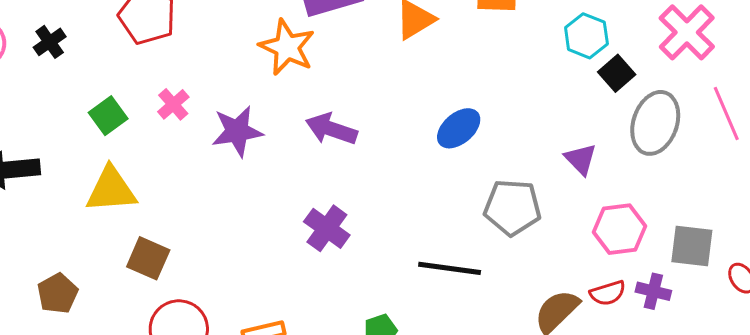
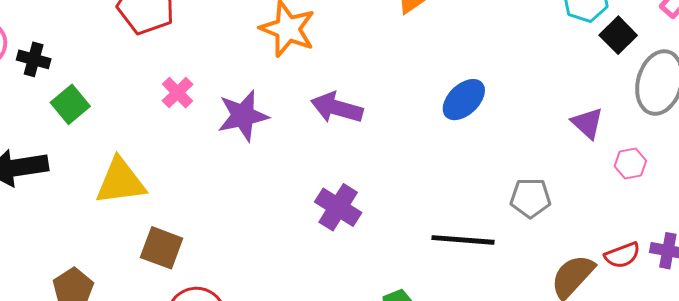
black cross: (50, 42) -> (34, 59), moved, turned -36
green square: (108, 116) -> (70, 104), moved
gray pentagon: (512, 207) -> (530, 198), moved, size x0.7
pink hexagon: (619, 229) -> (630, 164), moved, size x0.6

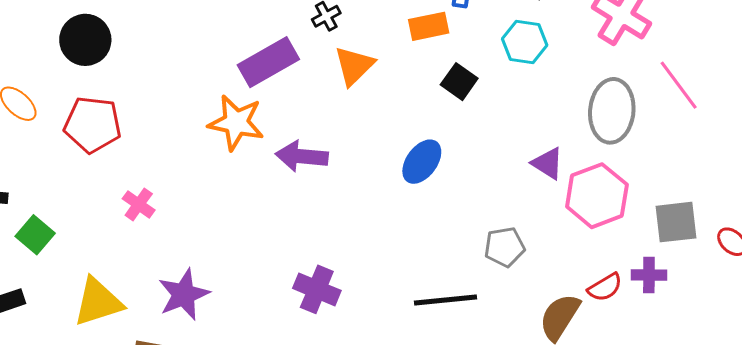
black square: (618, 35) -> (459, 82), moved
purple arrow: (337, 108) -> (302, 156), moved
purple star: (243, 116) -> (184, 294), moved
pink hexagon: (630, 164) -> (597, 196), size x2.0

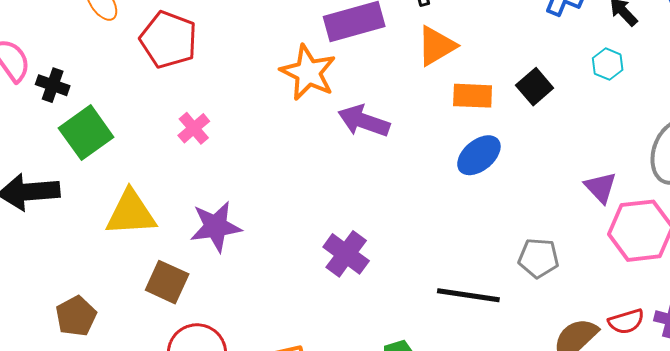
orange rectangle: (429, 26) -> (473, 96), moved
cyan hexagon: (525, 42) -> (608, 64), size x0.7
green square: (35, 235) -> (86, 133), size x1.4

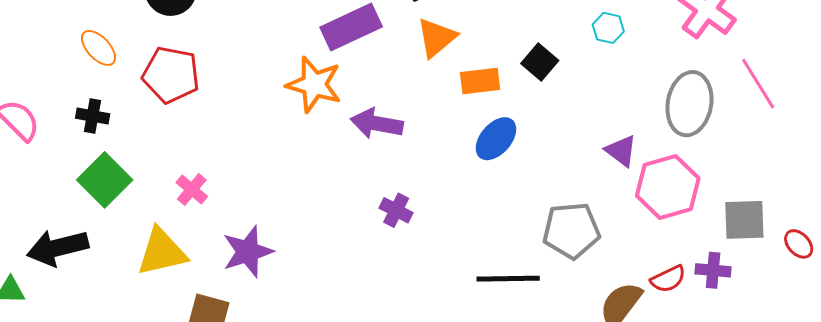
black cross: (53, 85) -> (93, 116), moved
pink cross: (194, 128) -> (192, 189), moved
purple cross: (346, 254) -> (396, 210), moved, size x0.7
gray pentagon: (539, 258) -> (571, 231), size x1.4

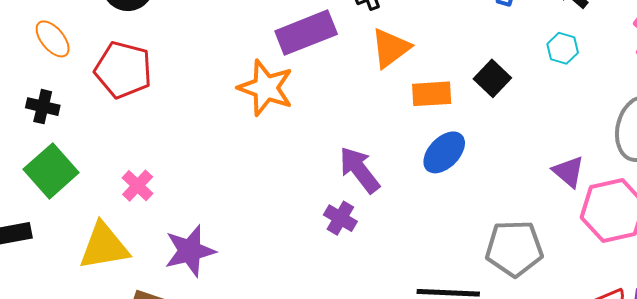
purple arrow: (377, 124) -> (359, 170), moved, turned 39

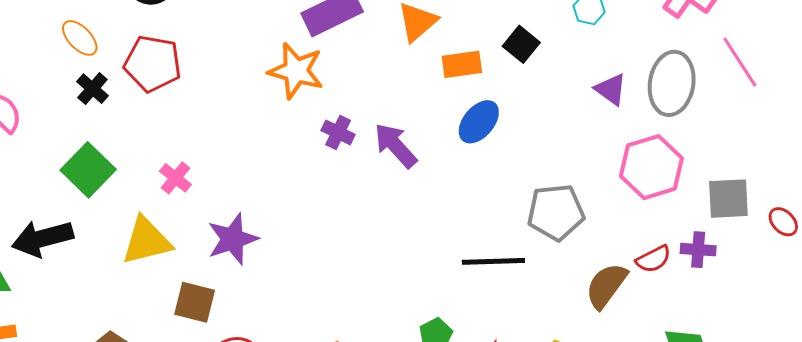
black cross: (43, 107) -> (92, 89), moved, turned 32
purple triangle: (568, 172) -> (611, 89), moved
purple cross: (340, 218) -> (338, 132), moved

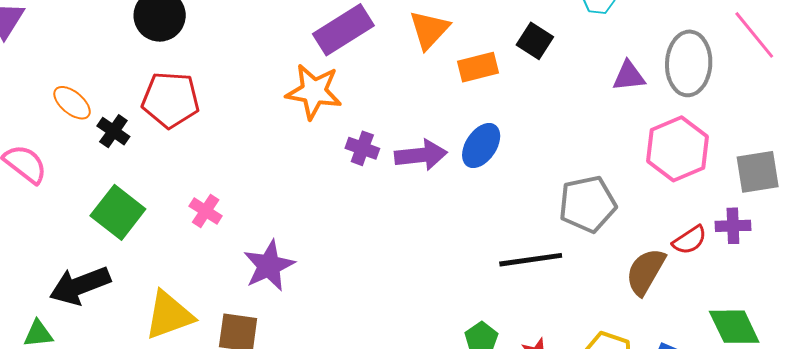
orange ellipse: (80, 38) -> (72, 103), moved
purple triangle: (611, 89) -> (629, 76), turned -36
blue ellipse: (479, 122) -> (481, 146), moved
purple arrow: (396, 146) -> (421, 155), turned 132
yellow triangle: (147, 241) -> (169, 315), moved

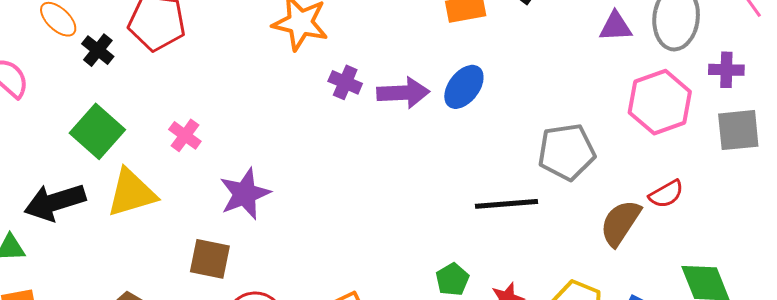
purple cross: (733, 226) -> (726, 70), moved
yellow triangle: (169, 315) -> (131, 193), moved

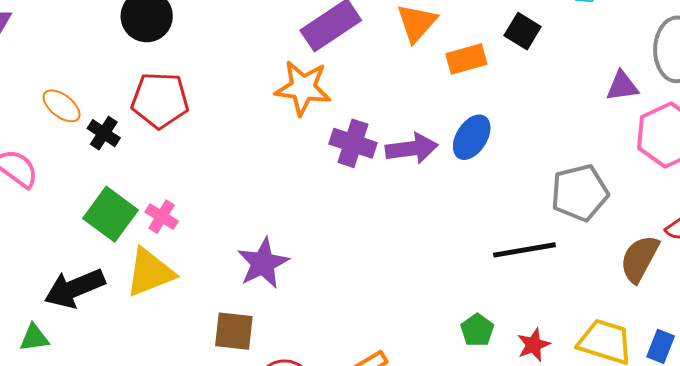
purple triangle: (616, 27) -> (622, 86), moved
purple cross: (345, 82) -> (353, 143), size x1.4
pink cross: (185, 135) -> (162, 217), moved

